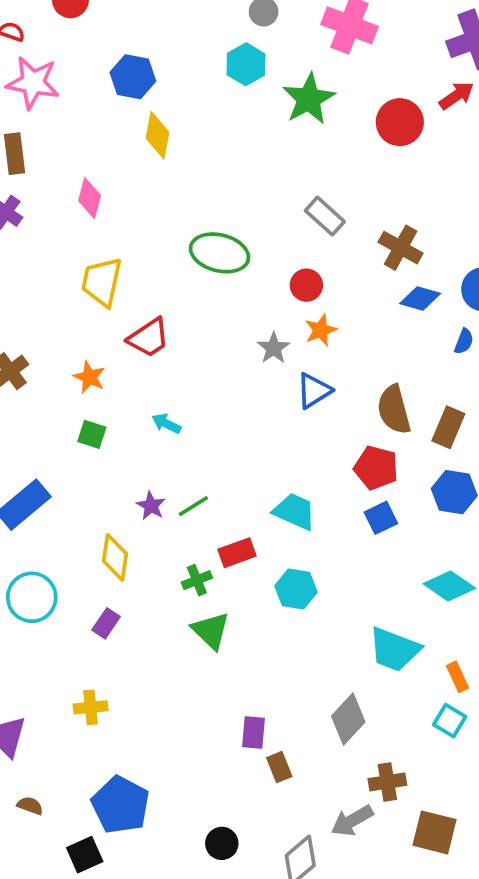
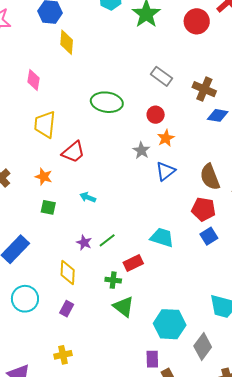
green cross: (197, 580) -> (113, 280), turned 35
cyan hexagon: (296, 589) -> (170, 324), moved, size x1.4

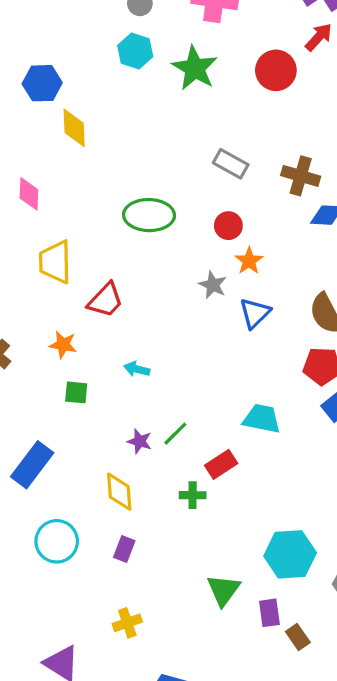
green triangle: (124, 307) -> (223, 590), moved, turned 35

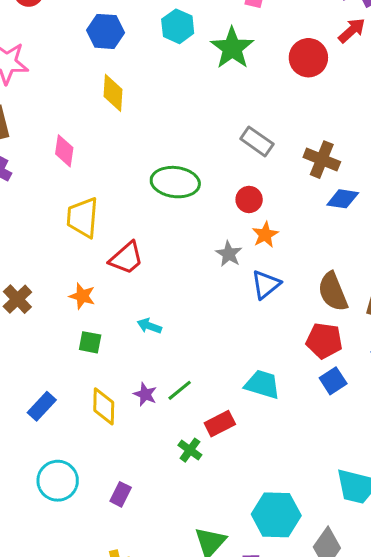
blue hexagon: (42, 83) -> (106, 31), moved
blue rectangle: (32, 465) -> (42, 406), size x0.7
yellow diamond: (119, 492) -> (104, 406), moved
green cross: (193, 495) -> (190, 450), turned 30

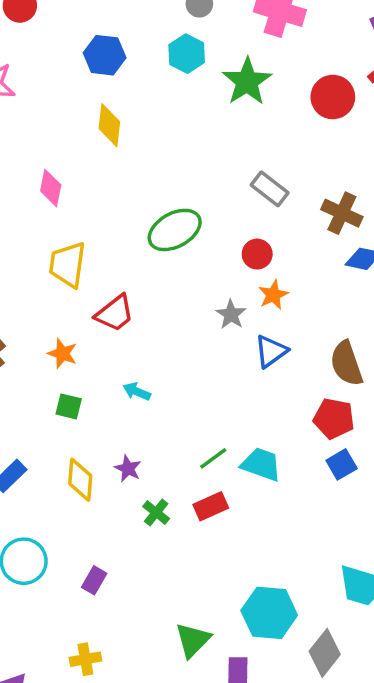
green ellipse: (175, 182) -> (175, 230), turned -39
green line: (180, 390) -> (213, 458), moved
green cross: (190, 450) -> (156, 512), moved

